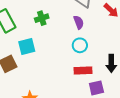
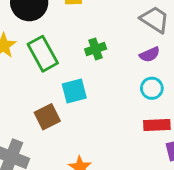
purple semicircle: (79, 22) -> (150, 55), turned 88

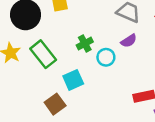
cyan circle: (152, 88) -> (106, 57), moved

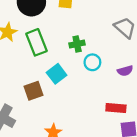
purple semicircle: (129, 41) -> (125, 71), moved
cyan square: (73, 80) -> (57, 74), turned -30

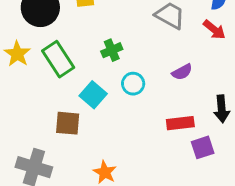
cyan circle: (92, 62) -> (133, 84), moved
brown square: (34, 91) -> (68, 123), turned 36

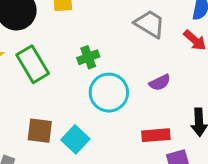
cyan circle: (133, 84) -> (109, 93), size x1.6
cyan square: (93, 95) -> (75, 139), moved

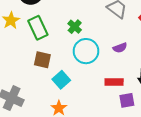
green cross: (88, 57) -> (75, 27), turned -32
brown square: (40, 131) -> (42, 60), moved

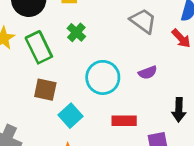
green cross: (75, 27) -> (76, 32), moved
red rectangle: (114, 82) -> (124, 121), moved

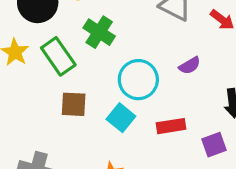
green cross: (76, 32) -> (99, 32), size x1.4
cyan square: (70, 116) -> (121, 118), moved

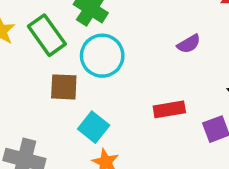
cyan circle: (138, 80) -> (102, 56), moved
cyan square: (121, 118) -> (94, 127), moved

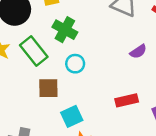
cyan circle: (102, 56) -> (75, 64), size x0.6
cyan square: (94, 127) -> (72, 116), turned 30

